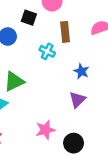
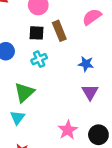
black square: (29, 18) -> (36, 33), moved
cyan cross: (47, 51) -> (39, 59), moved, turned -35

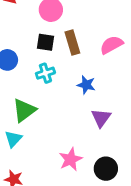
pink semicircle: (92, 17) -> (111, 45), moved
blue star: (86, 64) -> (86, 85), moved

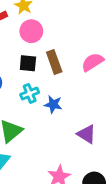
blue star: (86, 85) -> (53, 104), moved
purple triangle: (101, 118) -> (87, 134), turned -30

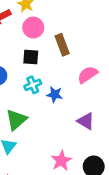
brown rectangle: (54, 62) -> (62, 45), moved
pink semicircle: (93, 62) -> (88, 75), moved

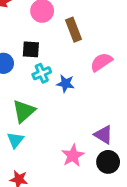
black square: (31, 57) -> (31, 49), moved
purple triangle: (86, 121) -> (103, 135), moved

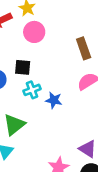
brown rectangle: (74, 30) -> (84, 48), moved

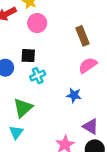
blue star: (54, 100) -> (74, 95), moved

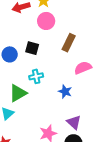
brown rectangle: (83, 36) -> (69, 43), moved, turned 36
cyan cross: (38, 76) -> (36, 76), moved

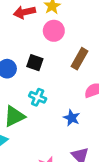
cyan cross: (36, 76) -> (38, 97), turned 32

